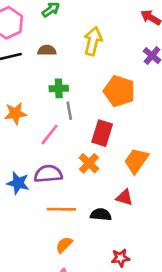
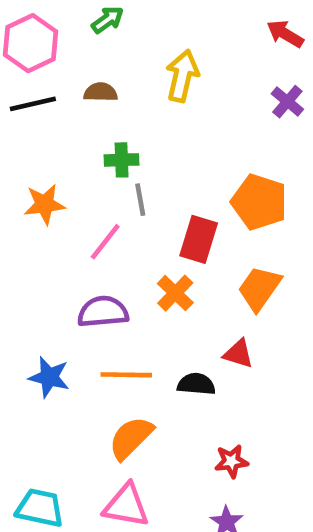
orange pentagon: (119, 91) -> (259, 202), moved
blue star: (18, 183) -> (49, 377), moved
orange semicircle: (64, 245) -> (131, 438), size x1.5

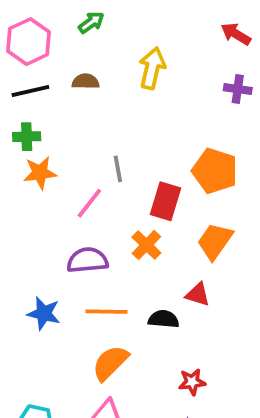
purple cross: (287, 102) -> (238, 89), turned -32
green cross: (122, 160) -> (27, 137), moved

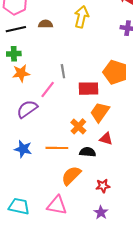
red rectangle: (165, 201) -> (89, 89), turned 72
orange trapezoid: (215, 241) -> (100, 112), moved
orange cross: (146, 245) -> (78, 126), moved
purple semicircle: (87, 260) -> (27, 109), moved, turned -30
orange semicircle: (110, 363) -> (71, 176), moved

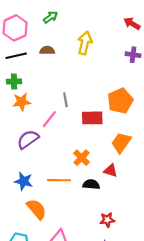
orange pentagon: (115, 72) -> (120, 101), turned 30
orange trapezoid: (100, 112) -> (121, 143), moved
orange semicircle: (71, 176) -> (37, 209), moved, turned 95

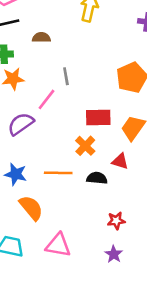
brown semicircle: (47, 50) -> (41, 37), moved
red rectangle: (92, 118) -> (98, 117), moved

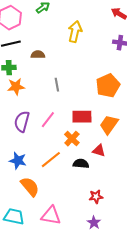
pink line: (47, 99) -> (48, 120), moved
purple semicircle: (21, 124) -> (22, 122), turned -40
orange line: (58, 173) -> (51, 160), turned -40

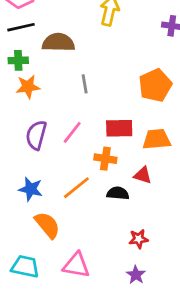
brown semicircle: (38, 55) -> (58, 42), size x1.6
orange trapezoid: (109, 125) -> (157, 139), turned 50
orange cross: (72, 139) -> (105, 159), turned -35

